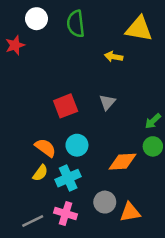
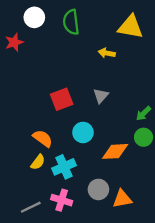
cyan circle: (77, 145) -> (83, 132), moved

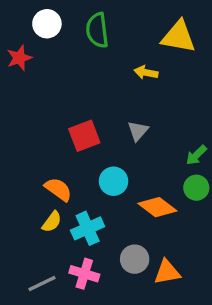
orange diamond: (115, 151) -> (157, 207), turned 40

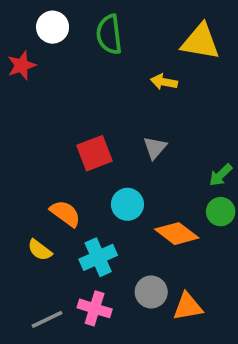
yellow semicircle: (52, 222) -> (40, 250), moved, turned 90

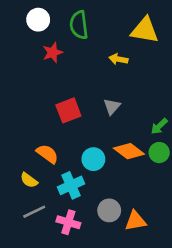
red star: (21, 65) -> (53, 53), moved
cyan circle: (127, 204) -> (93, 159), moved
orange diamond: (177, 234) -> (129, 151), moved
gray line: (47, 319) -> (34, 212), moved

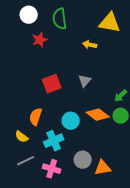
orange semicircle: (47, 154) -> (36, 117), turned -108

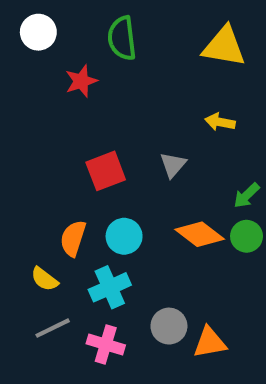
white circle: (29, 15) -> (38, 32), moved
yellow arrow: (90, 45) -> (220, 122), moved
cyan circle: (71, 121) -> (124, 236), moved

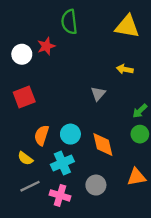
white circle: (38, 32) -> (22, 54), moved
red square: (106, 171) -> (24, 97), moved
orange diamond: (200, 234) -> (103, 145), moved, turned 40
orange triangle: (210, 342) -> (136, 177), moved

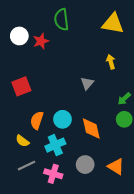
white circle: (22, 54) -> (19, 36), moved
yellow arrow: (125, 69) -> (111, 62), turned 64
orange triangle: (136, 177) -> (116, 167), moved, turned 42

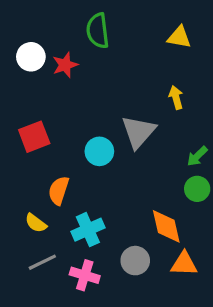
yellow triangle: (113, 24) -> (179, 37), size x0.7
gray triangle: (87, 83) -> (138, 132), size x1.6
cyan circle: (62, 119) -> (99, 151), moved
orange diamond: (91, 129) -> (166, 226), moved
orange triangle: (116, 167) -> (184, 264), turned -30

